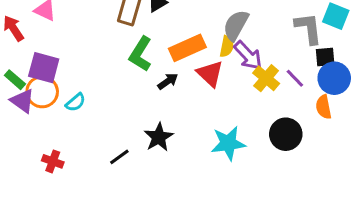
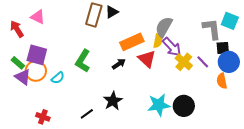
green L-shape: (141, 54) -> (83, 61), moved
black circle: (286, 134) -> (184, 106), moved

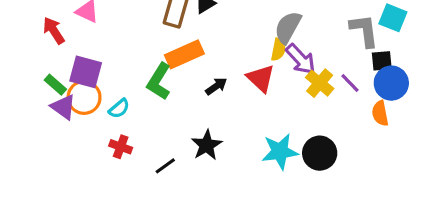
orange rectangle: (132, 42) -> (184, 54), moved
red cross: (43, 117) -> (121, 147), moved

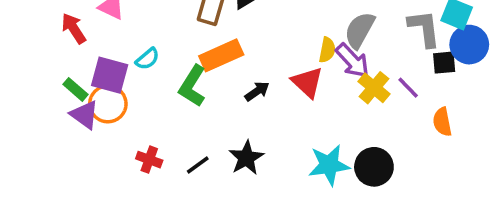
gray semicircle: (288, 27) -> (360, 30), moved
blue circle: (391, 83) -> (469, 45), moved
cyan semicircle: (119, 109) -> (147, 59), moved
black line: (165, 166) -> (198, 165), moved

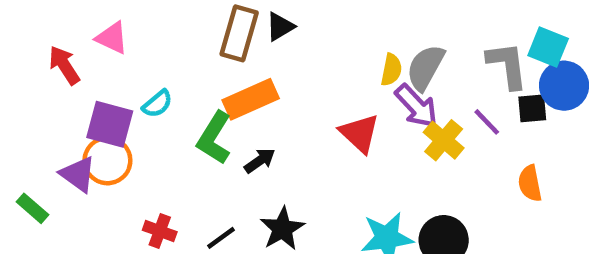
yellow semicircle: (327, 50) -> (391, 70), moved
purple line: (408, 88) -> (487, 122), moved
green rectangle: (76, 89) -> (32, 208), moved
black arrow: (257, 91) -> (260, 161), moved

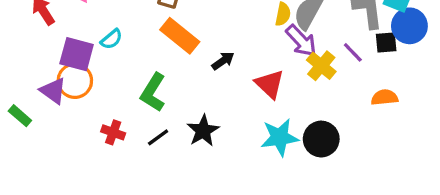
orange rectangle: (251, 99) -> (180, 36), turned 63
red triangle: (360, 133) -> (270, 84), moved
green L-shape: (214, 138) -> (153, 92), moved
black arrow: (260, 161) -> (223, 61), moved
orange semicircle: (530, 183) -> (384, 97), turned 95

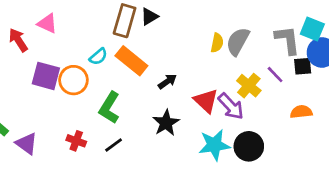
cyan semicircle: (111, 39) -> (98, 57), moved
purple arrow: (301, 41) -> (231, 106), moved
orange circle: (75, 81) -> (73, 80), moved
purple triangle: (53, 91) -> (27, 144), moved
black star: (203, 131) -> (166, 123), moved

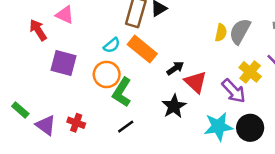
orange circle: (73, 80) -> (107, 74), moved
red triangle: (206, 101) -> (196, 82), moved
red cross: (76, 141) -> (76, 123), moved

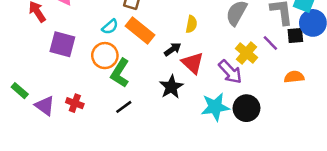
yellow semicircle: (221, 33) -> (191, 24), moved

